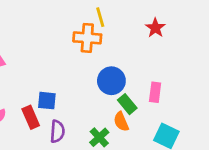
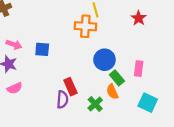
blue square: (47, 101) -> (42, 49), moved
red rectangle: (31, 117) -> (70, 87), moved

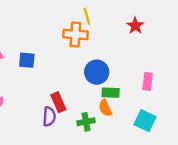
pink rectangle: (139, 69) -> (148, 81), moved
green rectangle: (117, 78) -> (111, 93), turned -48
green cross: (95, 104) -> (86, 122), turned 32

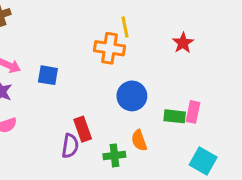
green rectangle: (111, 93) -> (175, 116), moved
cyan square: (145, 121) -> (203, 161), moved

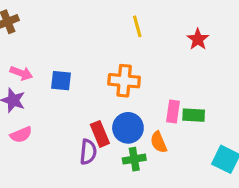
orange cross: (109, 48) -> (124, 81), moved
blue circle: (132, 96) -> (128, 128), moved
pink rectangle: (193, 112) -> (173, 111), moved

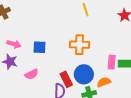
pink semicircle: (21, 135) -> (32, 74), moved
orange semicircle: (159, 142) -> (104, 82), turned 96

